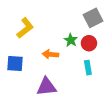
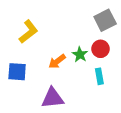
green star: (71, 40) -> (80, 55), moved
orange arrow: (50, 54) -> (57, 61), turned -42

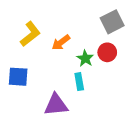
orange arrow: (57, 61) -> (61, 43), moved
cyan rectangle: (99, 76) -> (79, 82), moved

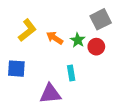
orange arrow: (61, 43) -> (55, 38), turned 70
green star: (85, 58) -> (78, 40), moved

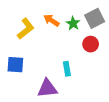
orange arrow: (55, 38) -> (51, 20), moved
green star: (78, 40) -> (73, 23), moved

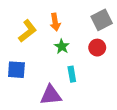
orange arrow: (51, 20) -> (55, 22), turned -133
green star: (73, 23) -> (62, 46), moved

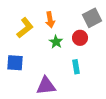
red circle: (97, 48) -> (80, 38), moved
cyan rectangle: (72, 74) -> (76, 67), moved

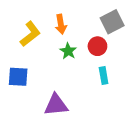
cyan rectangle: (76, 67) -> (104, 76), moved

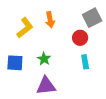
green star: (68, 51) -> (44, 59), moved

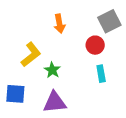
yellow L-shape: (25, 28) -> (31, 55), moved
blue square: (15, 63) -> (15, 94), moved

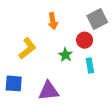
green star: (52, 70) -> (66, 55), moved

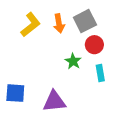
gray square: (97, 19) -> (85, 21), moved
yellow L-shape: (27, 49) -> (31, 25), moved

